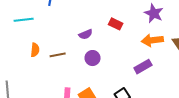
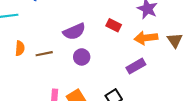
red rectangle: (116, 24) -> (114, 25), moved
purple semicircle: (86, 34) -> (74, 32), size x1.5

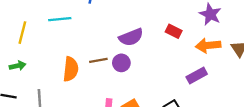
orange semicircle: (20, 48) -> (71, 69), moved, size x1.5
purple circle: (82, 57) -> (121, 63), moved

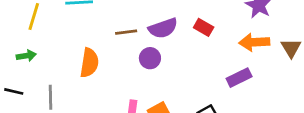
red rectangle: (174, 31) -> (204, 27), moved
brown line: (98, 60) -> (126, 32), moved

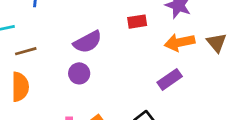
red rectangle: (204, 27) -> (137, 22), moved, turned -30
brown line: (126, 32) -> (26, 51), moved

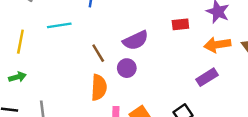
brown line: (26, 51) -> (98, 53), moved, turned 72
orange semicircle: (20, 87) -> (99, 87), moved

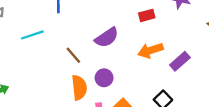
orange arrow: (217, 45) -> (151, 50), moved
purple circle: (127, 68) -> (104, 78), moved

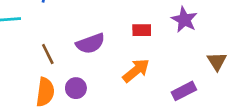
orange arrow: (151, 50) -> (136, 70), turned 145
purple rectangle: (180, 61) -> (184, 91), moved

